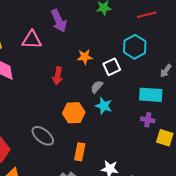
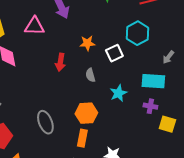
gray semicircle: (97, 87) -> (90, 75), moved, turned -56
cyan star: (104, 106) -> (118, 93), moved, turned 30
orange hexagon: (74, 113) -> (86, 113), moved
gray ellipse: (43, 136) -> (45, 122), turned 30

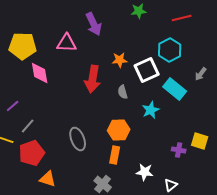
white square: (114, 53) -> (147, 70), size x1.4
red arrow: (60, 62) -> (93, 79), size x1.5
cyan rectangle: (153, 81) -> (175, 89), moved, turned 35
purple cross: (150, 106) -> (179, 150), moved

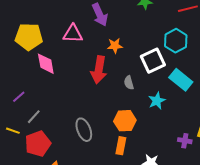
orange star: (120, 60) -> (115, 46), moved

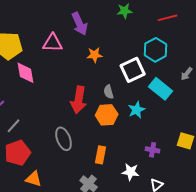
red arrow: (99, 70) -> (79, 100), moved
orange hexagon: (125, 121) -> (107, 115), moved
purple cross: (185, 141) -> (153, 150), moved

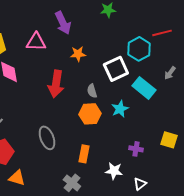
red line: (168, 18) -> (162, 33), moved
red arrow: (79, 100) -> (56, 84), moved

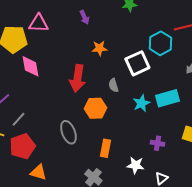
purple arrow: (63, 23) -> (84, 17), size x0.6
pink triangle: (36, 42) -> (38, 23), moved
cyan rectangle: (144, 88) -> (167, 98), moved, turned -55
orange hexagon: (90, 114) -> (95, 108), moved

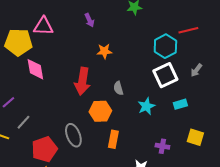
white square: (137, 63) -> (165, 75), moved
cyan rectangle: (167, 98) -> (180, 104), moved, size x0.6
red pentagon: (22, 146) -> (44, 149), moved
orange rectangle: (105, 148) -> (113, 139), moved

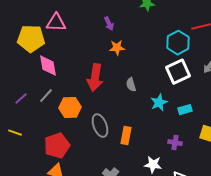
purple arrow: (89, 20) -> (109, 24), moved
cyan rectangle: (180, 104) -> (185, 110), moved
orange hexagon: (100, 111) -> (70, 108), moved
gray line: (23, 122) -> (46, 96), moved
gray ellipse: (73, 135) -> (100, 126), moved

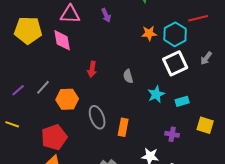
pink triangle: (56, 23) -> (70, 14), moved
orange star: (117, 48) -> (149, 33), moved
pink diamond: (48, 66) -> (62, 40), moved
red arrow: (95, 78) -> (92, 69), size x0.6

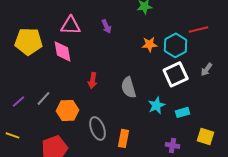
gray semicircle: (128, 76) -> (129, 87), size x1.5

